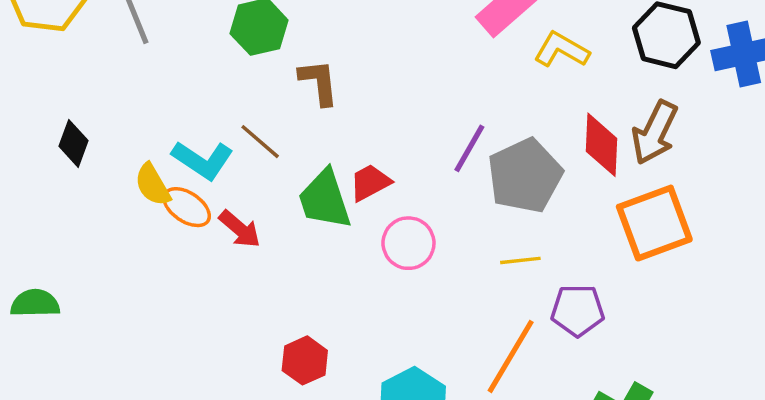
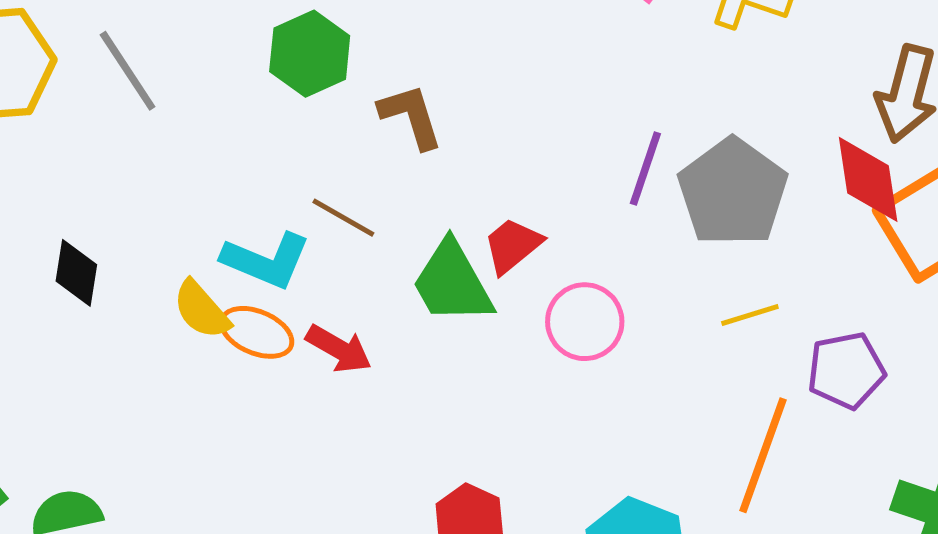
red diamond: (602, 145) -> (868, 179), moved

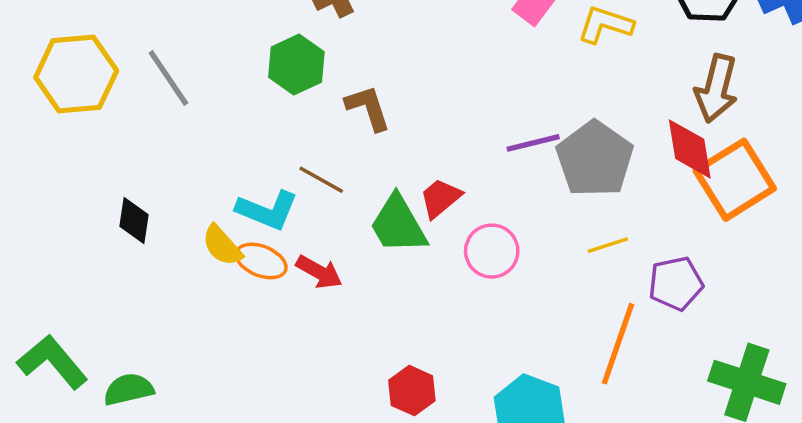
purple line: (645, 169) -> (533, 143), turned 58

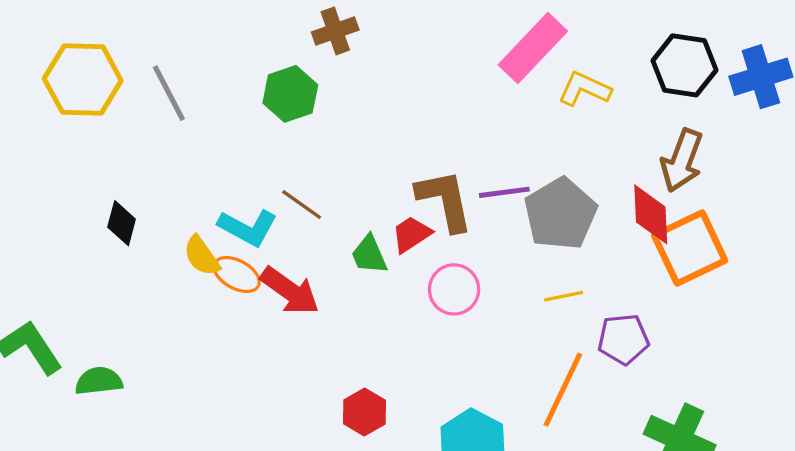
brown L-shape: (368, 108) -> (445, 200), moved, size x1.4
green trapezoid: (398, 224) -> (369, 255), size x0.7
red arrow: (319, 272) -> (290, 291), size x1.4

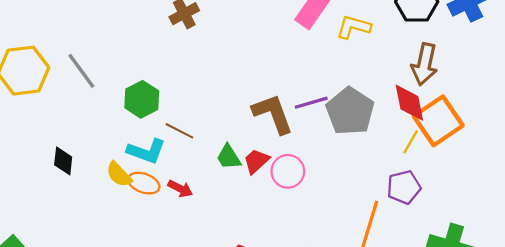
green hexagon: (290, 94) -> (142, 99), moved
red trapezoid: (411, 234) -> (256, 161), moved
red arrow: (290, 291) -> (180, 189), size x0.6
yellow line: (564, 296) -> (411, 142), moved, turned -40

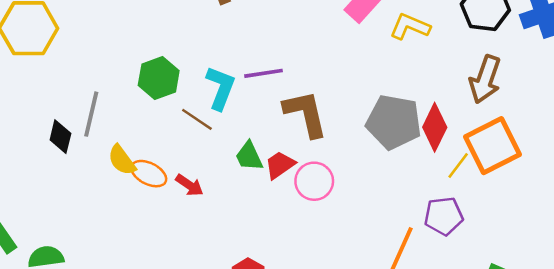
gray line: (81, 71) -> (91, 114), moved, turned 42
purple line: (311, 103) -> (263, 73), moved
red diamond: (409, 103) -> (435, 127), moved, turned 30
gray pentagon: (350, 111) -> (394, 122), turned -30
cyan L-shape: (146, 151) -> (221, 88), moved, turned -96

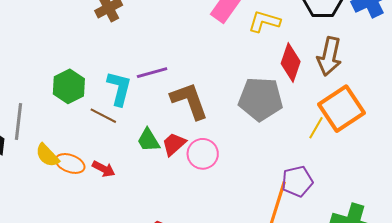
red diamond: (435, 127) -> (291, 62), moved
purple pentagon: (444, 216) -> (297, 181), moved

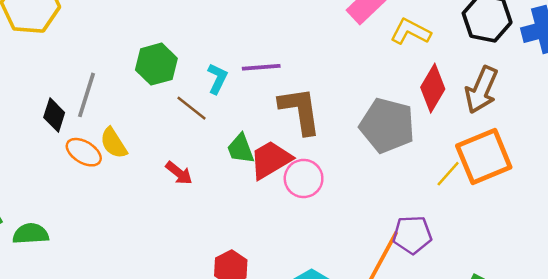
cyan L-shape: (119, 88) -> (217, 79), size x0.7
red trapezoid: (174, 144) -> (271, 160), size x1.4
orange ellipse: (70, 163) -> (84, 152), moved

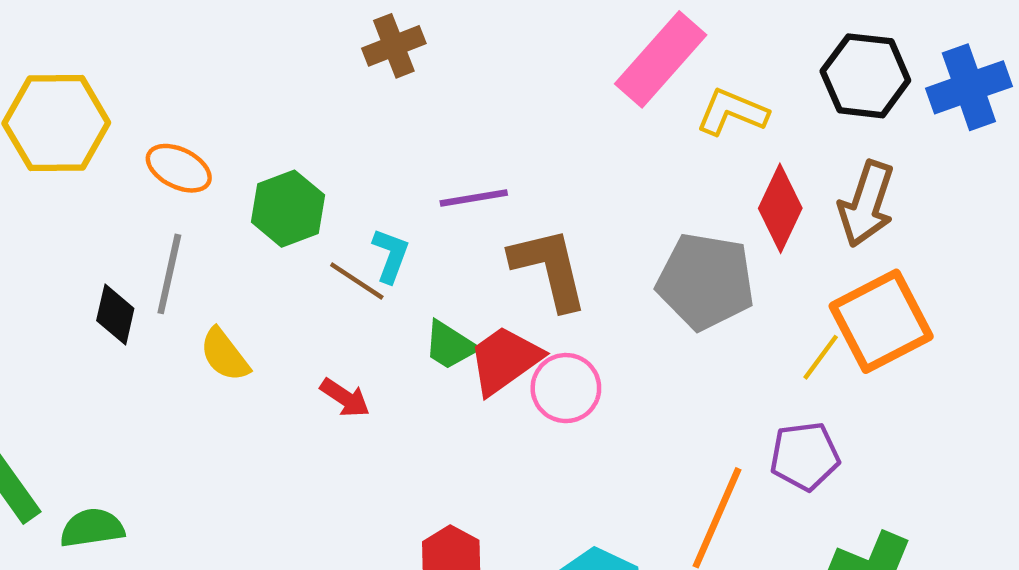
cyan L-shape: (217, 79) -> (391, 255), moved
green trapezoid: (241, 149) -> (450, 345), turned -32
orange ellipse: (84, 152) -> (179, 168), moved
purple pentagon: (412, 235) -> (805, 456), moved

